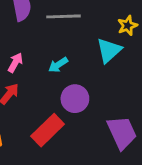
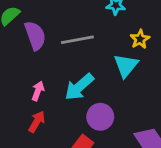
cyan arrow: (58, 65) -> (79, 87), size x1.6

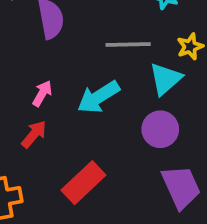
gray line: (77, 40) -> (128, 44), moved
purple circle: (100, 117) -> (160, 129), moved

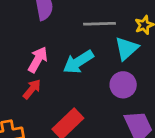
pink arrow: (42, 93) -> (38, 60), size x1.4

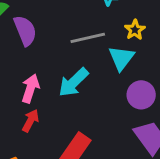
purple circle: (123, 85) -> (141, 95), moved

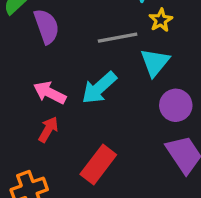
yellow star: (135, 30) -> (161, 20), moved
pink arrow: (30, 88) -> (50, 93), turned -84

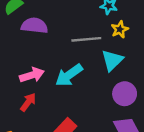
purple semicircle: (46, 26) -> (34, 26), turned -70
pink arrow: (50, 93) -> (32, 75), turned 130

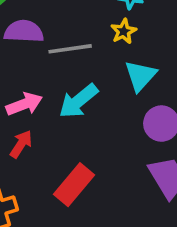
yellow star: (120, 29) -> (124, 31), moved
gray line: (86, 39) -> (70, 49), moved

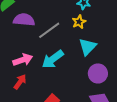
gray line: (70, 49) -> (49, 30), turned -30

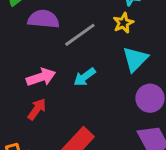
cyan arrow: (53, 59) -> (85, 77), size x0.7

